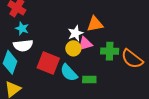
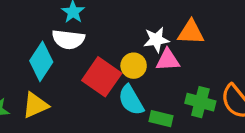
yellow circle: (73, 48) -> (134, 66), moved
green cross: (110, 51) -> (200, 102), moved

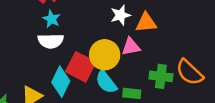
white star: (156, 40) -> (120, 15), moved
cyan diamond: (41, 61) -> (61, 82), moved
yellow circle: (134, 66) -> (105, 55), size x1.5

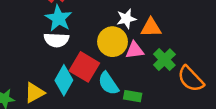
cyan star: (51, 19) -> (59, 18), size x1.5
yellow circle: (105, 55) -> (113, 42), moved
green cross: (161, 76) -> (164, 60), moved, turned 35

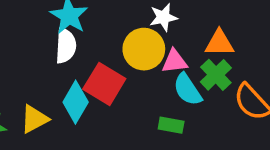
orange triangle: (151, 28) -> (219, 43), moved
white semicircle: (56, 40) -> (66, 46), turned -90
cyan semicircle: (108, 83) -> (187, 90), moved

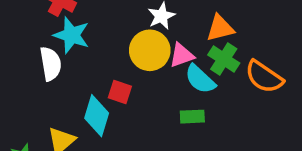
white semicircle: (66, 46) -> (51, 64), moved
red square: (104, 84) -> (120, 92), size x0.6

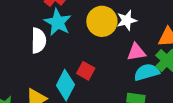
yellow circle: (150, 50) -> (102, 21), moved
cyan semicircle: (200, 79) -> (147, 72), turned 110

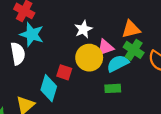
white star: (127, 20) -> (83, 29), moved
yellow circle: (102, 21) -> (89, 58), moved

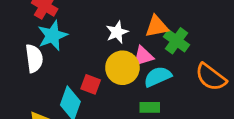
orange triangle: (131, 29) -> (157, 26), moved
cyan star: (32, 34) -> (53, 36), turned 30
green cross: (134, 50) -> (177, 41), moved

